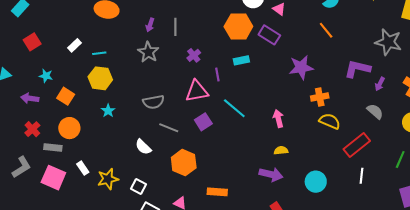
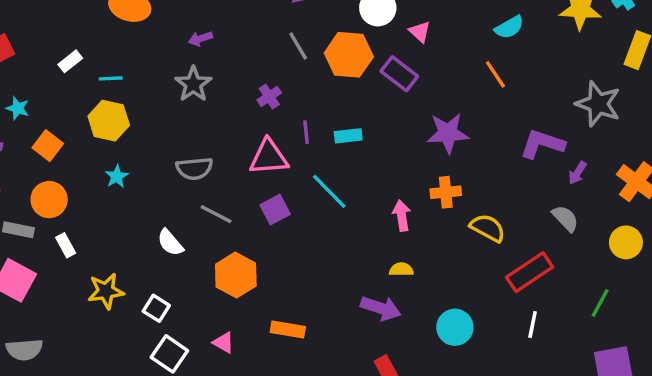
purple arrow: (150, 25) -> (200, 39), turned 48
gray line: (175, 27) -> (298, 46), moved, turned -36
cyan rectangle: (241, 60) -> (348, 136), moved
orange cross: (320, 97) -> (446, 192), moved
white rectangle: (83, 168) -> (66, 245), moved

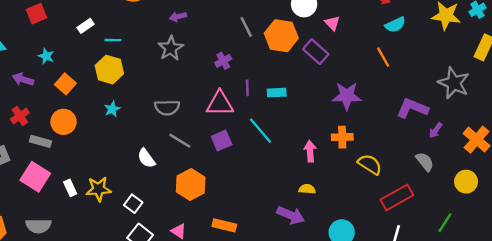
white rectangle: (66, 245) -> (70, 188), moved

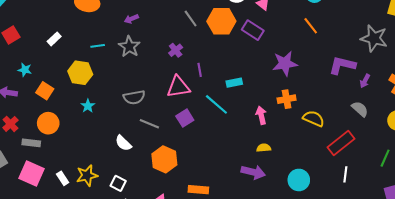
cyan line: (113, 40) -> (98, 46), moved
cyan rectangle: (277, 93) -> (234, 83), moved

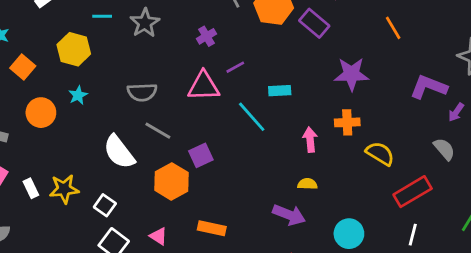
purple line: (200, 70) -> (235, 67), turned 64
purple square: (185, 118) -> (201, 155), moved
orange circle: (48, 123) -> (41, 113), moved
white semicircle: (123, 143) -> (119, 152), size x1.5

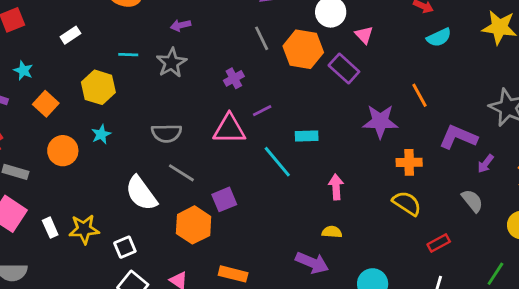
orange line: (393, 28) -> (420, 95), moved
orange cross: (347, 122) -> (409, 162), moved
red rectangle: (413, 192) -> (439, 243), size x0.6
white square: (105, 205) -> (125, 247), turned 30

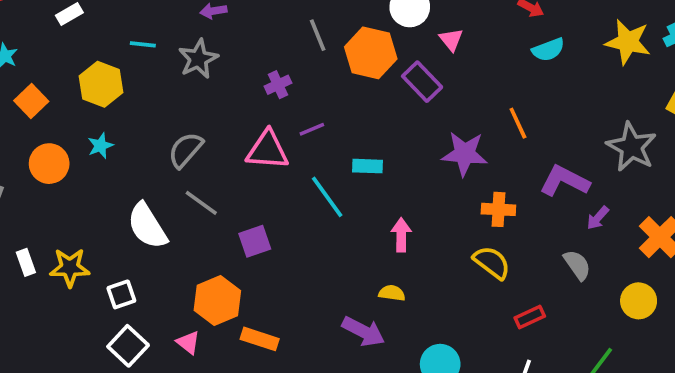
gray semicircle: (166, 133) -> (186, 150), turned 128
orange hexagon: (194, 225) -> (217, 301), moved

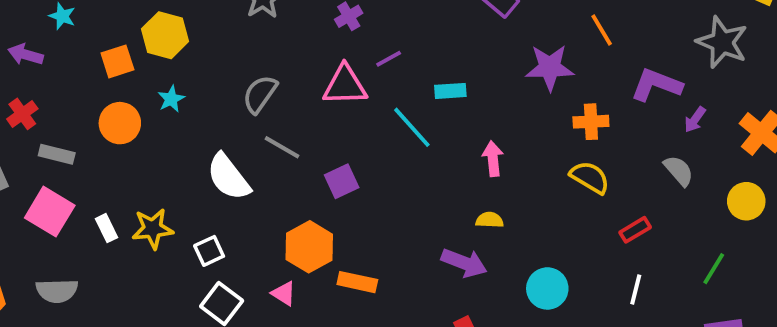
orange square: (31, 101) -> (117, 61), moved, turned 32

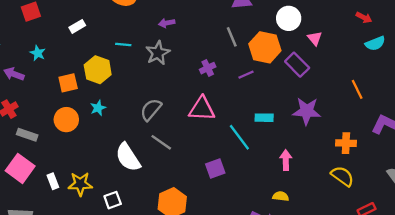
purple line: (389, 59) -> (246, 75), moved
purple star: (550, 68) -> (307, 111), moved
purple square: (342, 181) -> (215, 168), moved

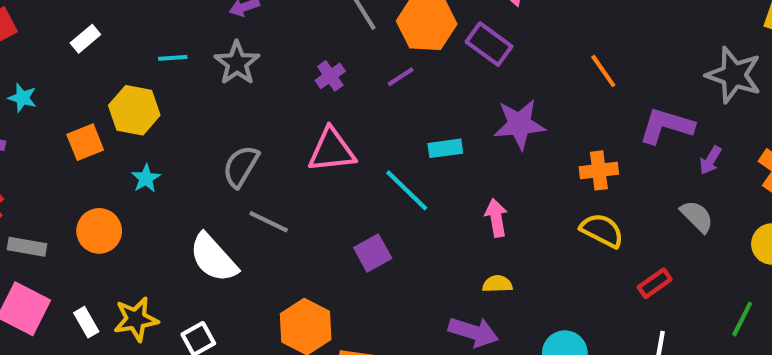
orange circle: (66, 120) -> (99, 231), moved

